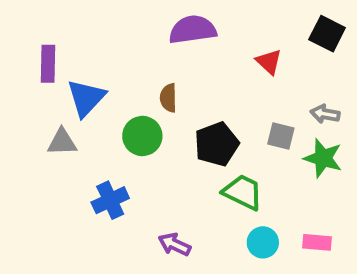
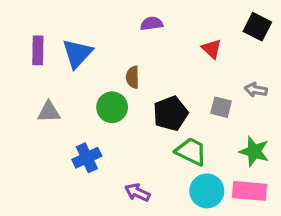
purple semicircle: (193, 30) -> (152, 24), size x0.6
blue triangle: (86, 98) -> (77, 54), moved
green star: (323, 158) -> (254, 151), moved
cyan circle: (263, 242) -> (207, 191), size x1.4
pink rectangle: (317, 242) -> (249, 191), size x1.5

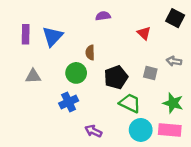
blue cross: (87, 158) -> (69, 102), moved

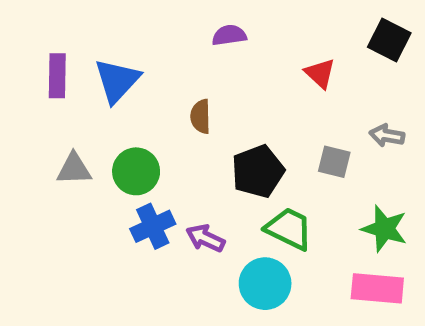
green circle: (76, 73) -> (136, 171), moved
cyan circle: (141, 130) -> (265, 284), moved
purple arrow: (93, 131) -> (205, 238), moved

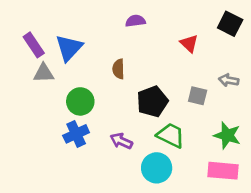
purple rectangle: (57, 76) -> (34, 45), turned -35
gray triangle: (74, 169) -> (44, 73), moved
blue cross: (153, 226) -> (76, 134), moved

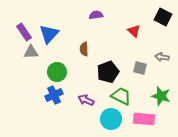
pink rectangle: (223, 171) -> (144, 119), moved

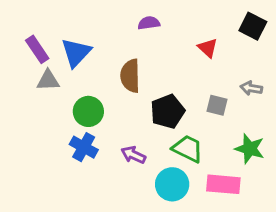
brown semicircle: (84, 49) -> (130, 76), size x1.5
blue cross: (54, 95) -> (84, 147), turned -36

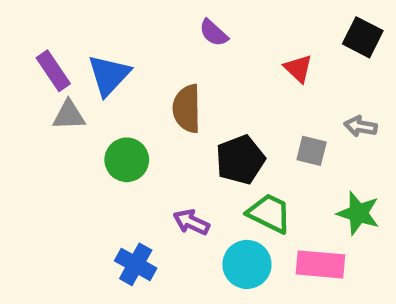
purple semicircle: (149, 23) -> (214, 33), turned -130
blue cross: (84, 147) -> (136, 264), moved

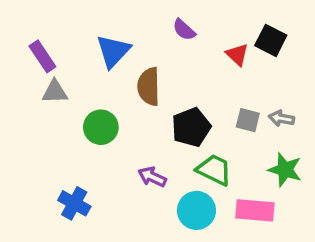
purple semicircle: (214, 33) -> (184, 30), moved
black square: (363, 37) -> (271, 40), moved
blue triangle: (109, 75) -> (113, 51), moved
gray arrow: (361, 126) -> (281, 118), moved
blue cross: (136, 264) -> (74, 203), moved

